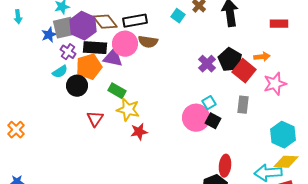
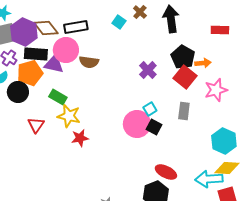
brown semicircle: (148, 42) -> (89, 62), moved
black pentagon: (230, 60) -> (183, 57), moved
red ellipse: (225, 166) -> (166, 172), turned -70

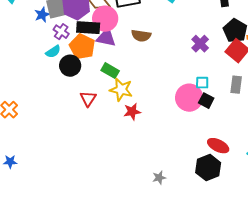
pink circle: (66, 50) -> (105, 19), moved
orange pentagon: (30, 73) -> (82, 47), turned -30
cyan square: (150, 109) -> (202, 83), turned 32

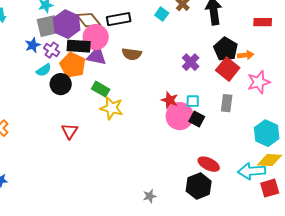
blue star: (42, 15) -> (33, 45), moved
red triangle: (88, 99) -> (70, 131), moved
red star: (132, 112) -> (170, 100), moved, turned 30

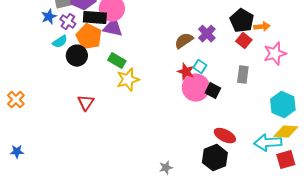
brown semicircle: (132, 54) -> (184, 41), moved, turned 138
red square: (228, 69) -> (244, 41), size x0.7
cyan square: (193, 101) -> (200, 67), moved, turned 32
yellow star: (112, 108) -> (128, 80), turned -30

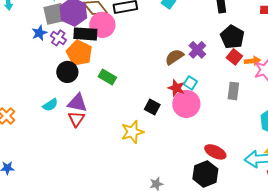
orange arrow: (262, 27) -> (252, 61), moved
purple triangle: (113, 28) -> (77, 103), moved
cyan semicircle: (60, 42) -> (50, 105), moved
yellow star: (128, 80) -> (132, 132), moved
black square: (213, 91) -> (152, 107), moved

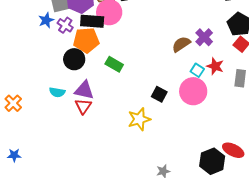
orange pentagon: (79, 53) -> (86, 40), turned -30
red star: (176, 88) -> (215, 66), moved
cyan semicircle: (50, 105) -> (57, 92), turned 42
red ellipse: (215, 152) -> (233, 150), moved

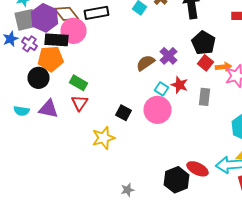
red triangle: (83, 106) -> (80, 103), moved

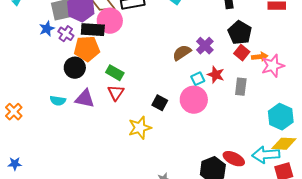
cyan square: (162, 89) -> (198, 79), turned 32

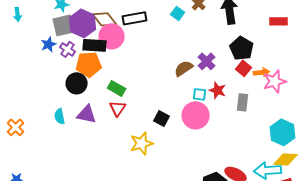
cyan square: (198, 79) -> (200, 94), turned 32
cyan semicircle: (58, 101) -> (60, 116), turned 70

